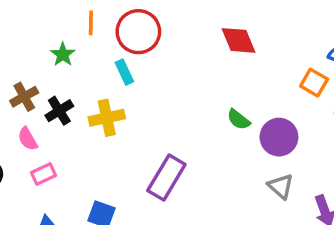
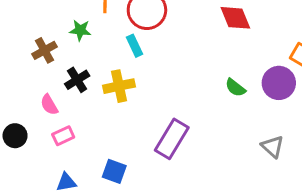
green star: (63, 54) -> (80, 30), turned -30
brown cross: (24, 97) -> (45, 50), moved
purple circle: (279, 137) -> (279, 83), moved

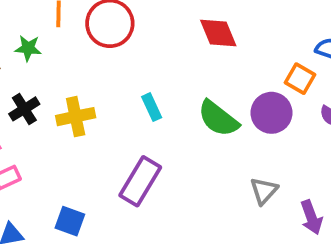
cyan rectangle: (135, 46) -> (152, 107), moved
green semicircle: (235, 88) -> (218, 119), size x1.6
gray triangle: (273, 147) -> (264, 191), turned 30

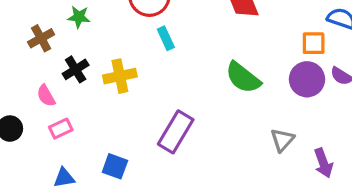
orange square: (300, 79) -> (314, 43), turned -30
cyan rectangle: (152, 107) -> (166, 38), moved
purple circle: (271, 113) -> (307, 79), moved

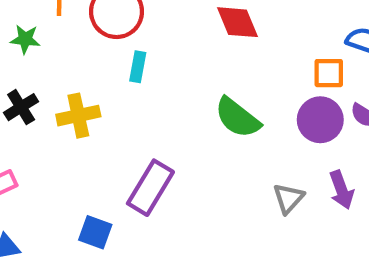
cyan rectangle: (166, 38) -> (138, 67), turned 35
purple arrow: (323, 163) -> (341, 190), moved
blue square: (115, 166) -> (95, 232), moved

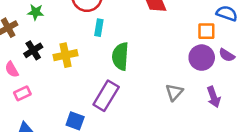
green semicircle: (237, 118) -> (120, 56), moved, turned 56
gray triangle: (288, 198) -> (174, 92), moved

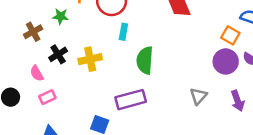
orange square: (206, 31) -> (230, 35), turned 30
purple rectangle: (106, 96) -> (131, 100), turned 44

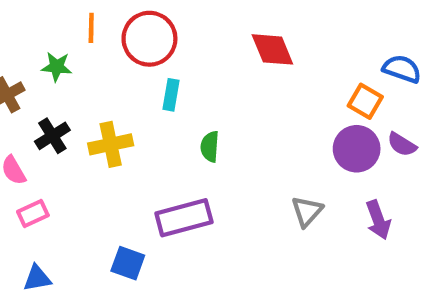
green semicircle: (145, 60) -> (210, 147), size x0.6

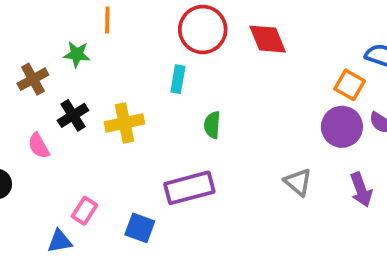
red circle: (149, 39) -> (203, 30), moved
gray triangle: (307, 211) -> (298, 182), turned -32
pink rectangle: (33, 213) -> (84, 211), moved, turned -32

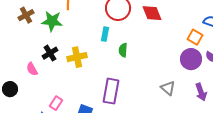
green star: (77, 54) -> (52, 21), size x1.5
brown cross: (33, 79) -> (26, 15), moved
green semicircle: (212, 125) -> (123, 50), moved
purple rectangle: (189, 188) -> (111, 91), turned -65

